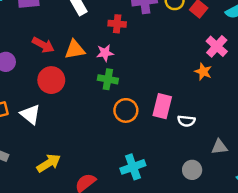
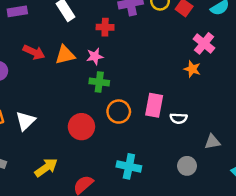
red circle: (51, 80) -> (81, 127), moved
white triangle: (30, 114) -> (25, 121), turned 40
cyan cross: (133, 167) -> (129, 166), turned 35

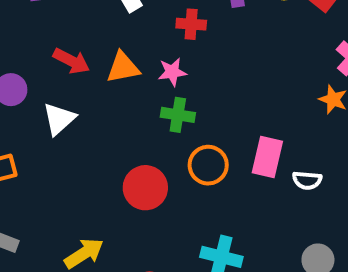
white triangle: (25, 121) -> (59, 119), moved

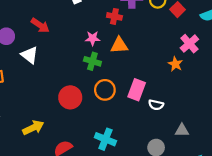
red cross: (191, 24) -> (114, 16), moved
orange triangle: (123, 67) -> (119, 45), moved
white triangle: (59, 119) -> (30, 55), turned -48

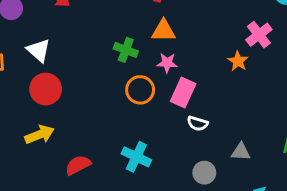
pink star: (93, 38) -> (167, 63), moved
white triangle: (30, 55) -> (39, 50), moved
red circle: (70, 97) -> (46, 89), moved
white semicircle: (156, 105) -> (198, 123), moved

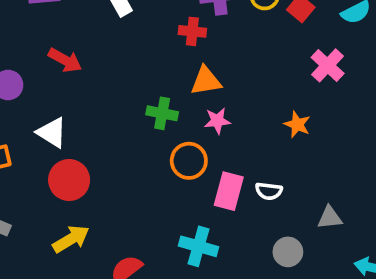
orange star: (238, 61) -> (297, 124), moved
pink rectangle: (183, 93) -> (229, 191), moved

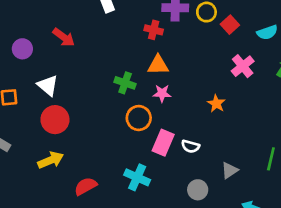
gray triangle: (330, 218) -> (230, 170), turned -36

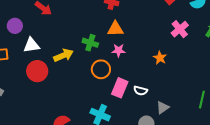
purple circle: (22, 49) -> (15, 26), moved
white triangle: (48, 85) -> (31, 45), turned -48
yellow arrow: (51, 160) -> (63, 55), moved
gray triangle: (230, 170) -> (163, 108), moved

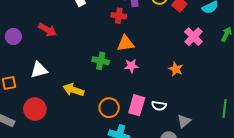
purple circle: (15, 26) -> (13, 36), moved
yellow arrow: (63, 55) -> (74, 90), moved, turned -132
orange circle: (101, 69) -> (109, 108), moved
red circle: (37, 71) -> (35, 109), moved

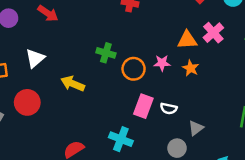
orange triangle: (125, 43) -> (187, 40), moved
pink star: (131, 66) -> (162, 63), moved
white triangle: (39, 70) -> (35, 58), turned -30
orange circle: (109, 108) -> (134, 69), moved

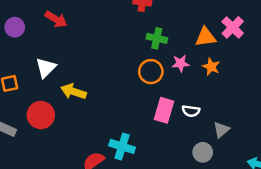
green cross: (106, 53) -> (157, 38), moved
yellow arrow: (73, 84) -> (73, 91), moved
cyan cross: (121, 139) -> (122, 146), moved

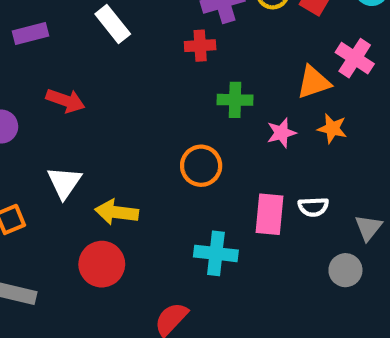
orange circle: (151, 72) -> (201, 166), moved
red circle: (41, 115) -> (102, 264), moved
cyan cross: (122, 146) -> (216, 253), moved

